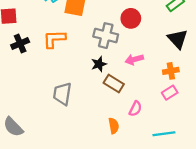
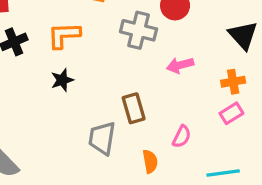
black star: (99, 64) -> (62, 80), moved
brown rectangle: (114, 83) -> (134, 108), moved, turned 42
gray trapezoid: (62, 94) -> (102, 138), moved

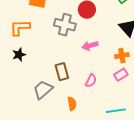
pink semicircle: (182, 137) -> (91, 81), moved
gray trapezoid: (102, 138) -> (43, 90), turned 40

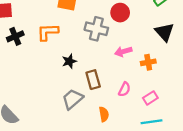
black star: (19, 55) -> (69, 61), moved
orange cross: (122, 56) -> (148, 62), moved
pink rectangle: (121, 75) -> (150, 98), moved

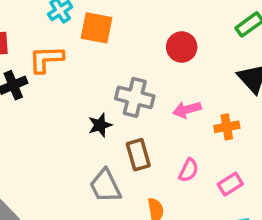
gray cross: (96, 29) -> (135, 97), moved
orange L-shape: (48, 32) -> (46, 59), moved
gray trapezoid: (73, 99) -> (105, 186), turned -75

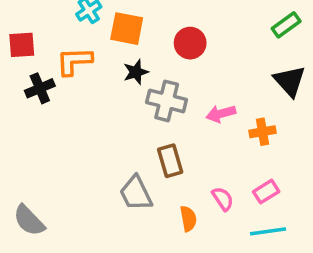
red circle: (182, 47) -> (190, 43), moved
black star: (100, 125) -> (136, 72), moved
pink semicircle: (189, 170) -> (223, 199), moved, turned -60

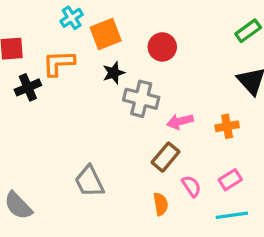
orange square: (127, 29) -> (106, 34), turned -32
pink arrow: (221, 114) -> (180, 121), moved
brown rectangle: (170, 161) -> (165, 157), moved, turned 56
gray trapezoid: (136, 193) -> (89, 181), moved

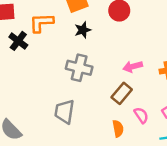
black cross: (28, 87) -> (18, 41), turned -30
gray cross: (141, 99) -> (79, 68), moved
gray trapezoid: (89, 181) -> (64, 112), turned 35

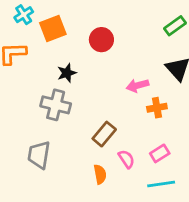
black star: (83, 30) -> (67, 73), moved
pink arrow: (133, 67) -> (138, 85), moved

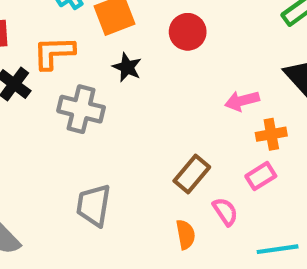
black star: (67, 73) -> (127, 67), moved, turned -30
gray cross: (56, 105) -> (81, 109), moved
pink rectangle: (160, 153) -> (261, 176), moved

